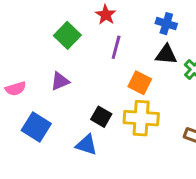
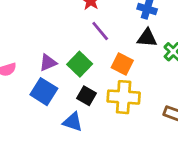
green square: (67, 35) -> (80, 64), moved
purple line: (116, 47) -> (100, 31), turned -55
blue square: (36, 127) -> (44, 92), moved

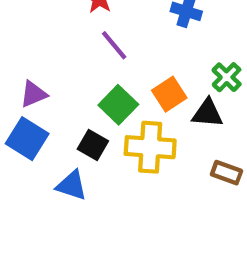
black triangle: (147, 38) -> (207, 113), moved
green square: (80, 64) -> (118, 105), moved
orange square: (122, 64) -> (169, 94), moved, turned 30

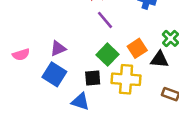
black square: (93, 145) -> (93, 78), turned -35

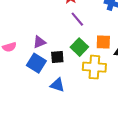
orange square: (137, 48) -> (103, 42), turned 35
black square: (93, 78) -> (57, 57), moved

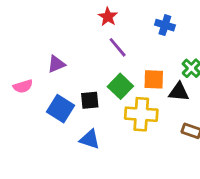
purple triangle: (39, 42) -> (56, 64), moved

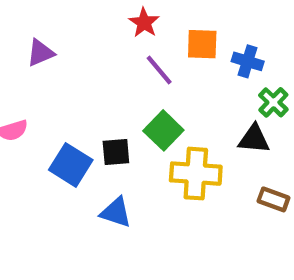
blue cross: (165, 25) -> (248, 61), moved
purple triangle: (56, 64) -> (40, 53), moved
orange square: (154, 79) -> (202, 44), moved

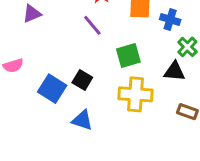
purple line: (159, 70) -> (92, 25), moved
green square: (163, 130) -> (128, 56), moved, turned 30
black square: (116, 152) -> (82, 80), turned 36

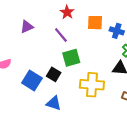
purple triangle: (32, 14) -> (27, 27), moved
green square: (128, 56) -> (71, 58), moved

